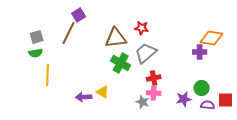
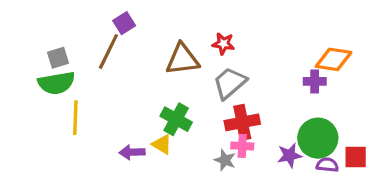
green semicircle: (36, 53) -> (56, 83), size x1.6
green cross: (121, 63) -> (176, 119), moved
red cross: (154, 78) -> (242, 122), size x1.5
green circle: (202, 88) -> (318, 138), size x1.6

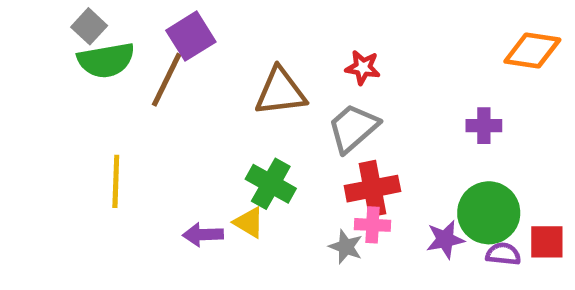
purple square: (124, 23) -> (191, 36), size x1.4
red star: (223, 44) -> (363, 67), moved
gray square: (58, 58) -> (89, 26), moved, turned -30
orange diamond: (334, 59) -> (532, 51), moved
green semicircle: (56, 83) -> (106, 60), moved

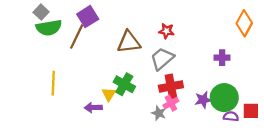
orange diamond: (532, 51) -> (244, 23), turned -70
yellow triangle: (249, 223) -> (109, 94), moved, turned 32
pink cross: (372, 225) -> (171, 103), turned -32
purple star: (445, 239) -> (203, 100), moved

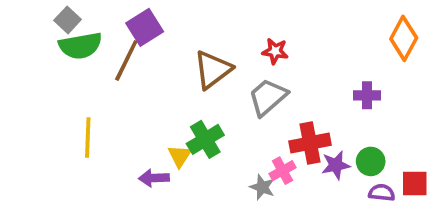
brown triangle: (129, 42) -> (213, 70), turned -30
green cross: (124, 84) -> (205, 139), turned 30
red cross: (171, 86) -> (310, 143), moved
green circle: (224, 98) -> (371, 161), size x0.6

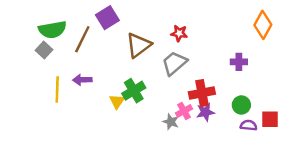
gray square: (68, 20) -> (44, 50), moved
purple square: (145, 27) -> (107, 18), moved
purple star: (336, 165) -> (205, 112), moved
purple arrow: (154, 178) -> (82, 80), moved

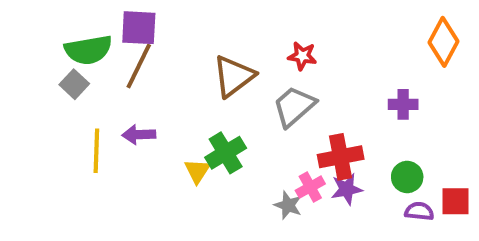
purple square: (107, 18) -> (139, 28), moved, turned 35

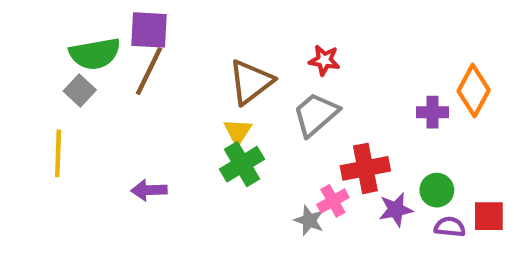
orange diamond: (443, 42) -> (474, 91), moved
purple arrow: (139, 135) -> (149, 190), moved
yellow line: (96, 151) -> (58, 153), moved
yellow triangle: (197, 171) -> (238, 132), moved
purple star: (347, 189) -> (396, 210), moved

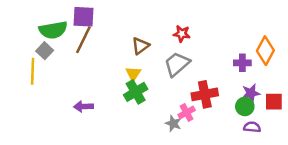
brown triangle: (251, 82) -> (140, 46), size x0.7
yellow line: (58, 153) -> (33, 71), moved
purple star: (396, 210) -> (251, 93), moved
red square: (489, 216) -> (274, 102), moved

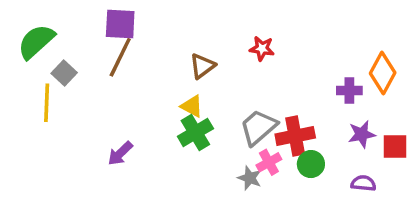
green semicircle: (53, 30) -> (36, 41), moved, turned 148
gray trapezoid: (177, 64) -> (258, 127), moved
yellow triangle: (133, 74) -> (192, 106), turned -35
purple arrow: (83, 106) -> (120, 154), turned -42
green circle: (245, 106) -> (311, 164), moved

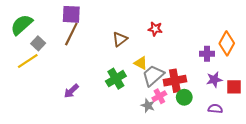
yellow line: (47, 103) -> (28, 61), turned 55
yellow triangle: (192, 106) -> (141, 63), moved

